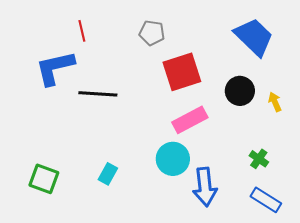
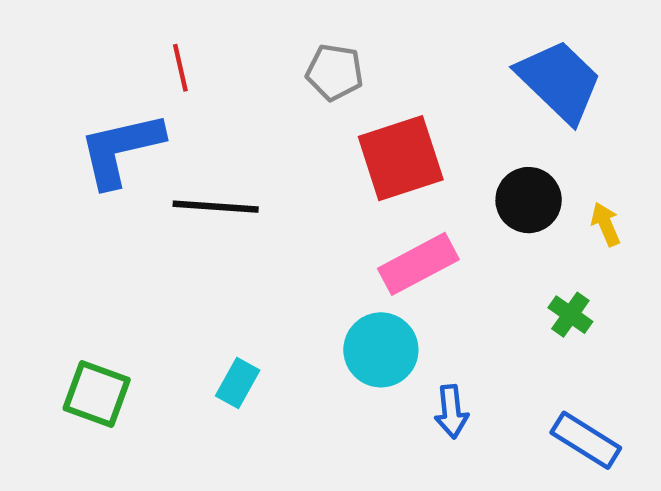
green cross: (259, 159) -> (570, 315), moved
blue arrow: (205, 187) -> (451, 412), size x0.6

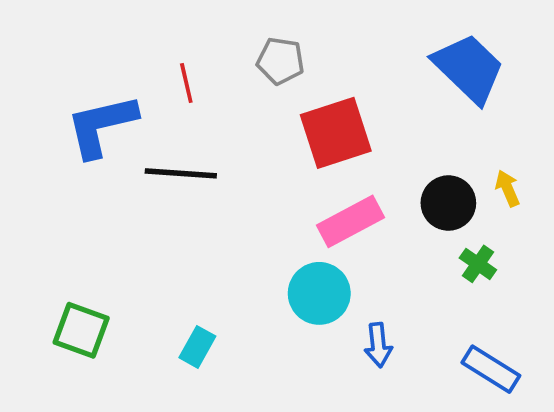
red line: (180, 68) -> (186, 83), moved
black circle: (529, 200) -> (448, 203), moved
cyan rectangle: (238, 383) -> (197, 347), moved

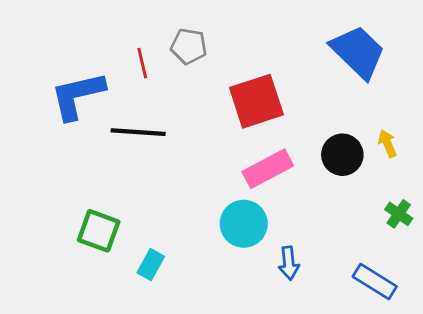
gray pentagon: (280, 61) -> (189, 46), moved
green cross: (478, 264) -> (399, 214), moved
green square: (81, 330) -> (99, 231), moved

